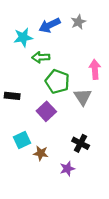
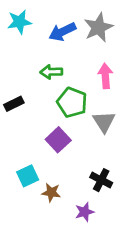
gray star: (78, 22) -> (98, 27), size x1.5
cyan star: (23, 37) -> (19, 22), moved
pink arrow: (95, 69) -> (105, 76), moved
black rectangle: (12, 96) -> (14, 104), moved, turned -32

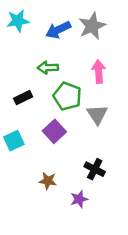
black rectangle: (14, 104) -> (23, 98), moved
cyan square: (28, 176) -> (14, 141), moved

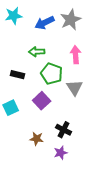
black rectangle: (23, 98) -> (18, 75), turned 40
black cross: (95, 169) -> (64, 130), moved

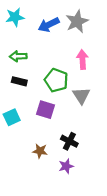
green arrow: (37, 52) -> (18, 56), moved
purple square: (42, 101) -> (45, 110), turned -30

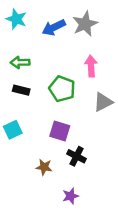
cyan star: (15, 17) -> (16, 19), turned 30
gray triangle: (81, 95) -> (103, 102), moved, turned 36
purple square: (45, 110) -> (60, 131), moved
purple star: (66, 166) -> (71, 196), moved

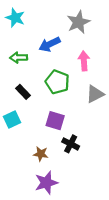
blue arrow: (54, 28) -> (50, 44), moved
black rectangle: (21, 90) -> (23, 92), moved, turned 32
purple star: (71, 196) -> (46, 183), moved, size x1.5

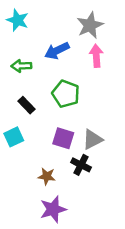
pink arrow: (84, 61) -> (96, 56), moved
gray triangle: (95, 94) -> (92, 139), moved

